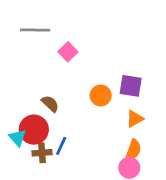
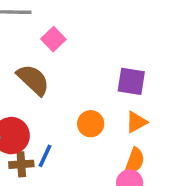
orange circle: (101, 95) -> (91, 124), moved
brown semicircle: (50, 104) -> (33, 80), moved, size x1.5

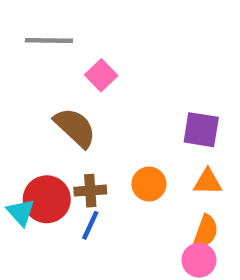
orange triangle: (136, 122) -> (208, 182), turned 30
brown cross: (21, 164) -> (90, 191), moved

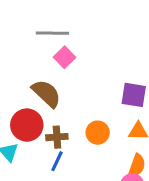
gray line: (49, 41) -> (52, 33), moved
red circle: (47, 199) -> (27, 125), moved

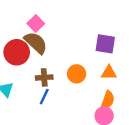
pink square: (64, 57) -> (36, 24), moved
red circle: (27, 125) -> (17, 52), moved

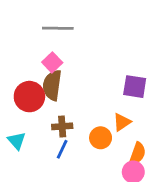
brown semicircle: (36, 43) -> (52, 85), turned -125
orange triangle: (109, 73) -> (122, 122), moved, turned -35
orange circle: (77, 74) -> (101, 138), moved

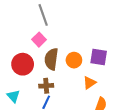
gray line: (58, 28) -> (43, 15), turned 70
brown semicircle: (52, 85) -> (51, 59), moved
orange circle: (101, 138) -> (74, 60), moved

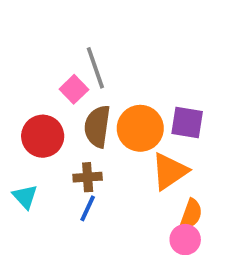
gray line: (43, 15) -> (95, 68), moved
orange circle: (74, 60) -> (140, 128), size x1.5
orange triangle: (89, 83) -> (170, 171), size x1.5

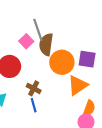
brown semicircle: (97, 126) -> (46, 44), moved
brown cross: (88, 177) -> (34, 88), turned 32
blue line: (88, 208) -> (34, 105), turned -40

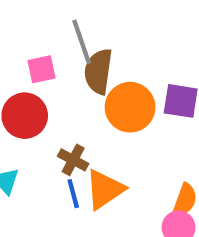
pink square: (26, 41) -> (42, 69), moved, turned 32
orange triangle: (78, 85) -> (105, 189), moved

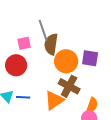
brown cross: (73, 160) -> (69, 86), moved, size x1.5
blue line: (73, 194) -> (23, 97), moved, turned -72

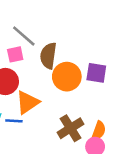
gray line: (43, 30) -> (24, 36), moved, turned -30
brown cross: (69, 86) -> (70, 128), moved, turned 30
orange triangle: (54, 100) -> (27, 102), moved

